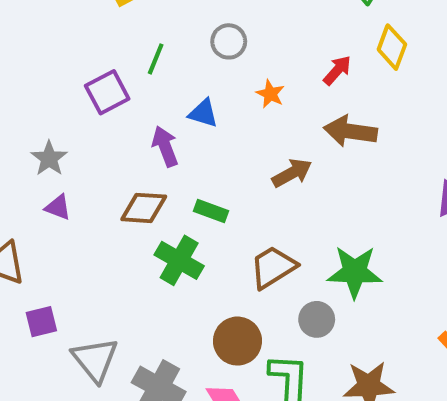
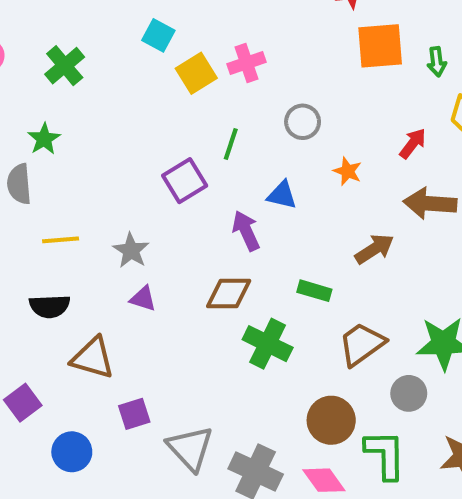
green rectangle: (211, 211) -> (314, 291), moved

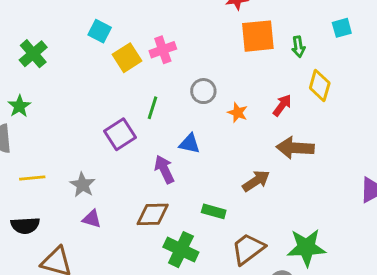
orange star: (348, 171) -> (238, 113), moved

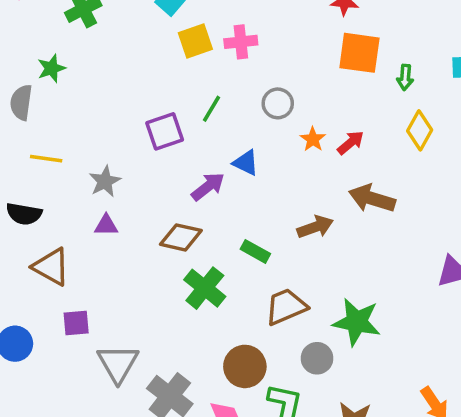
red arrow: (282, 105) -> (351, 143), moved
purple arrow: (164, 169) -> (208, 187), turned 64
purple triangle: (92, 219) -> (106, 225), turned -30

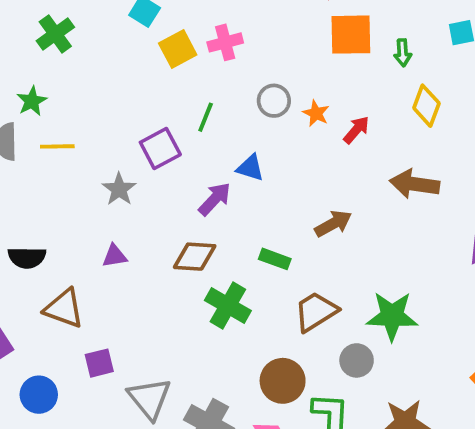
orange star: (313, 139) -> (316, 113), moved
yellow line: (46, 159) -> (57, 146), moved
gray star: (105, 181) -> (119, 189), moved
brown arrow: (372, 198) -> (415, 184), moved

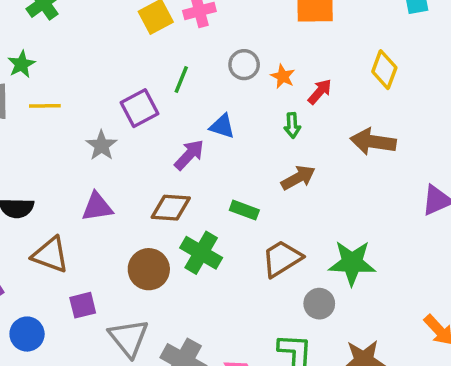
green arrow: (403, 53) -> (292, 125), moved
purple triangle: (115, 256) -> (97, 207), size x1.4
brown circle: (283, 381) -> (149, 269), moved

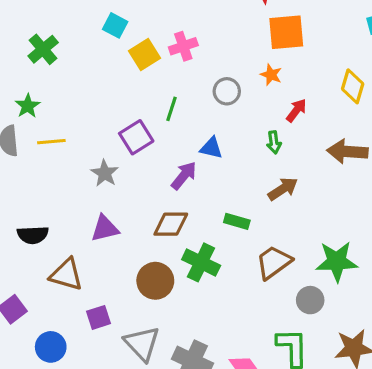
orange star: (283, 76) -> (271, 75), moved

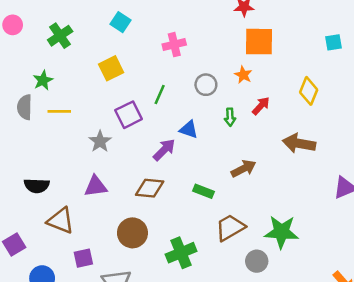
yellow square: (145, 54) -> (111, 68), moved
green arrow: (274, 142) -> (230, 117), moved
green cross: (201, 262) -> (181, 253), moved, turned 36

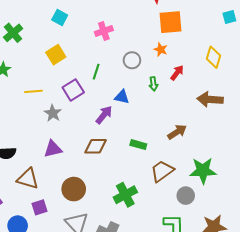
yellow line: (59, 111) -> (33, 91), moved
brown arrow: (244, 169) -> (177, 132), moved
brown circle: (132, 233) -> (74, 189), moved
purple square: (83, 258) -> (40, 207), moved

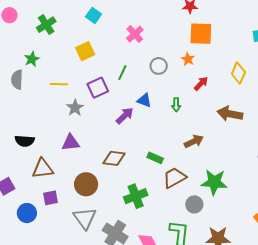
pink cross: (104, 31) -> (135, 34), turned -30
green arrow: (153, 84) -> (176, 105), moved
green rectangle: (138, 145) -> (155, 158), moved
brown diamond: (96, 146) -> (114, 158), moved
brown triangle: (28, 179) -> (43, 169), turned -30

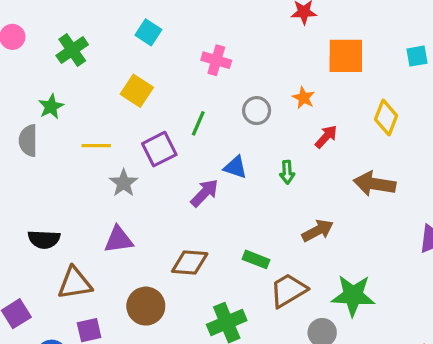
pink cross: (135, 34) -> (216, 60), turned -30
orange square: (201, 34) -> (346, 56), moved
yellow square: (85, 51) -> (137, 91), turned -30

